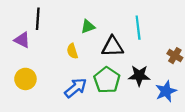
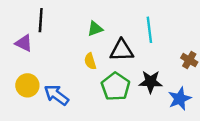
yellow semicircle: (72, 51) -> (90, 61), moved
blue arrow: (76, 88) -> (56, 95), moved, turned -105

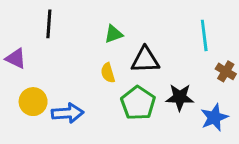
cyan line: (149, 30) -> (204, 35), moved
purple triangle: (24, 43) -> (16, 58), moved
blue arrow: (56, 95) -> (68, 113), turned 140

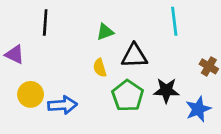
cyan line: (204, 35) -> (174, 21), moved

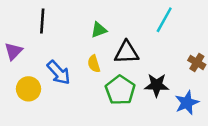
cyan line: (174, 21) -> (164, 20), turned 36
purple triangle: (15, 54) -> (13, 51), turned 48
blue arrow: (62, 105) -> (59, 73), moved, turned 52

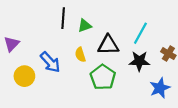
cyan line: (164, 20) -> (140, 33), moved
black line: (42, 21) -> (63, 18), moved
black star: (157, 85) -> (139, 61), moved

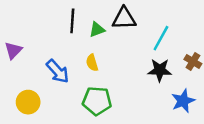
black triangle: (108, 45) -> (124, 18), moved
yellow circle: (24, 76) -> (28, 102), moved
green pentagon: (103, 77) -> (97, 101), moved, turned -30

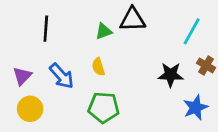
black line: (72, 21) -> (46, 29), moved
cyan line: (161, 38) -> (192, 31), moved
purple triangle: (13, 50) -> (22, 76), moved

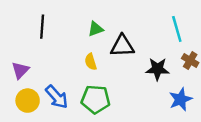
black triangle: (133, 19) -> (122, 46), moved
cyan line: (192, 31) -> (177, 29), turned -45
blue arrow: (62, 76) -> (57, 97), moved

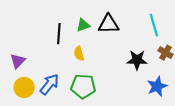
black line: (42, 27) -> (59, 34), moved
black triangle: (122, 46) -> (109, 24), moved
blue arrow: (57, 97) -> (49, 84), turned -100

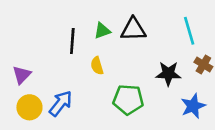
green pentagon: (83, 86) -> (128, 100), moved

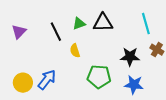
black line: (72, 41) -> (56, 32), turned -30
purple triangle: (22, 75) -> (19, 32), moved
blue star: (193, 106) -> (134, 85), moved, turned 30

